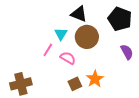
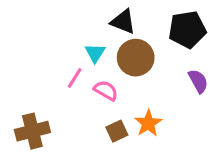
black pentagon: (120, 19) -> (187, 29), turned -30

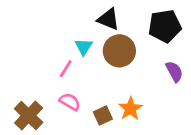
pink semicircle: (106, 90) -> (70, 102), moved
brown cross: (32, 131) -> (29, 116), turned -32

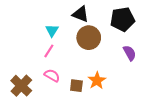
cyan triangle: (84, 47) -> (52, 30), moved
brown square: (103, 116) -> (76, 86), turned 32

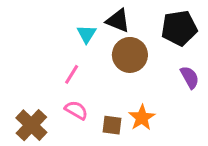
cyan triangle: (52, 30) -> (87, 34), moved

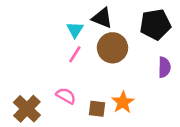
pink line: (72, 74) -> (75, 54), moved
purple semicircle: (190, 77) -> (164, 67), turned 30

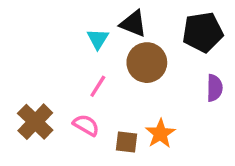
pink line: (75, 54) -> (98, 86), moved
brown cross: (27, 109) -> (35, 122), moved

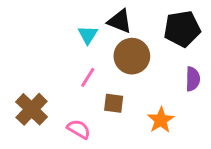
pink semicircle: (86, 125) -> (79, 129), moved
orange star: (160, 134) -> (161, 120), moved
brown square: (127, 142) -> (114, 103), moved

